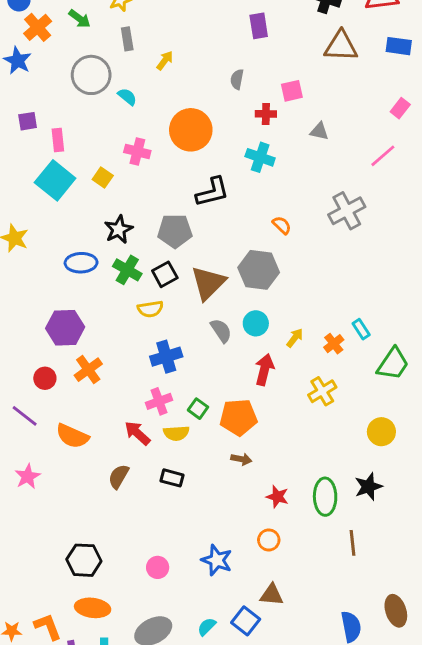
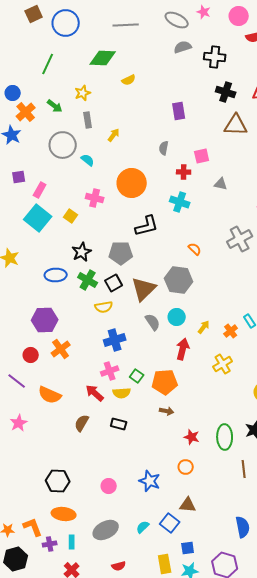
pink rectangle: (58, 140) -> (40, 190), turned 35

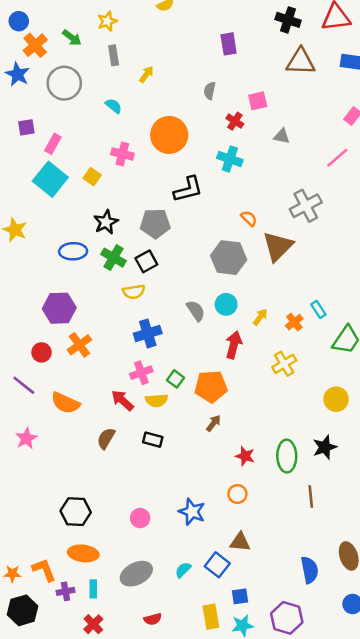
gray circle: (63, 145) -> (64, 83), moved
red cross: (184, 172) -> (235, 121), turned 32
brown triangle: (144, 289) -> (278, 246), moved
brown arrow: (167, 411) -> (213, 423), turned -64

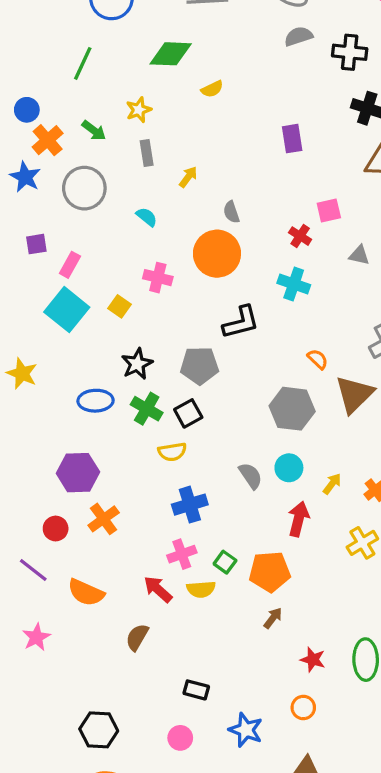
gray semicircle: (210, 91) -> (231, 212), moved, turned -30
black rectangle: (153, 440) -> (196, 690), moved

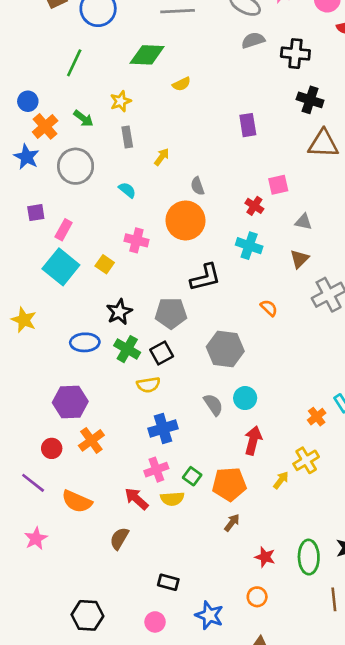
brown triangle: (354, 394) -> (299, 259), moved, size x0.6
gray hexagon: (292, 409) -> (225, 349), moved
yellow arrow: (332, 484) -> (281, 480), moved

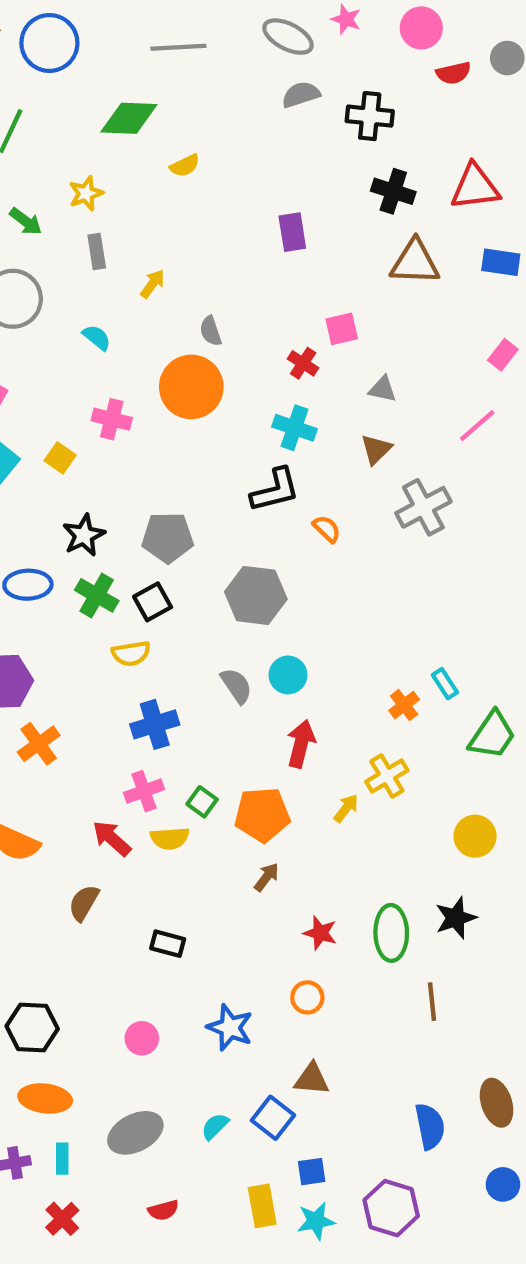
black L-shape: (205, 277) -> (275, 490), moved
black rectangle: (168, 582) -> (168, 944), moved

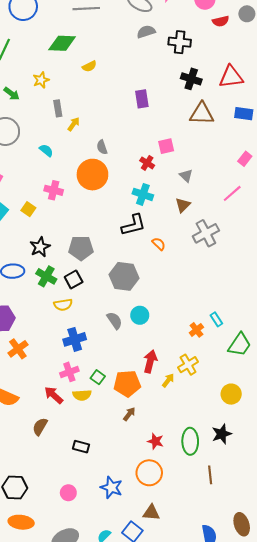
gray rectangle: (97, 251) -> (58, 108), moved
gray triangle: (383, 389) -> (186, 176), turned 32
red arrow: (301, 744) -> (150, 361), moved
orange circle: (307, 997) -> (149, 473), size x1.6

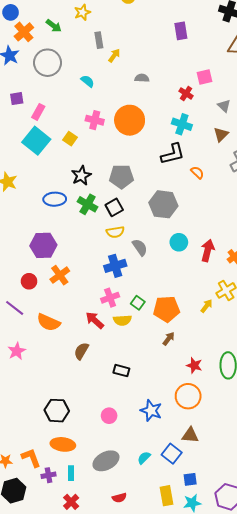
gray semicircle: (102, 147) -> (142, 78), turned 112
orange circle: (92, 175) -> (130, 120), moved
yellow semicircle: (63, 305) -> (115, 232), moved
gray semicircle: (115, 321) -> (140, 247), moved
red arrow: (150, 361) -> (208, 250), moved

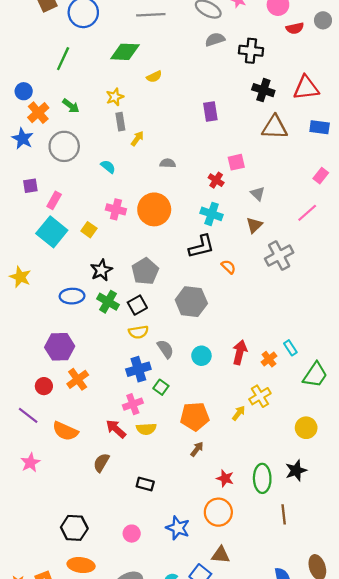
yellow star: (82, 12) -> (115, 97), moved
gray pentagon: (121, 177) -> (145, 271), turned -30
cyan circle: (179, 242) -> (201, 356), moved
green square: (138, 303) -> (161, 387), moved

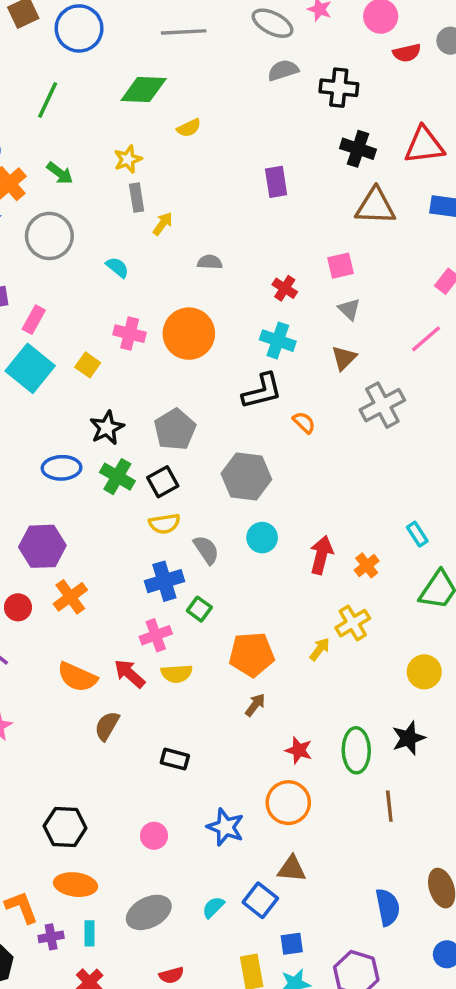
pink square: (236, 162) -> (341, 266), moved
cyan rectangle: (290, 348) -> (417, 534), moved
cyan circle: (201, 356) -> (262, 538), moved
orange semicircle: (65, 431) -> (77, 677), moved

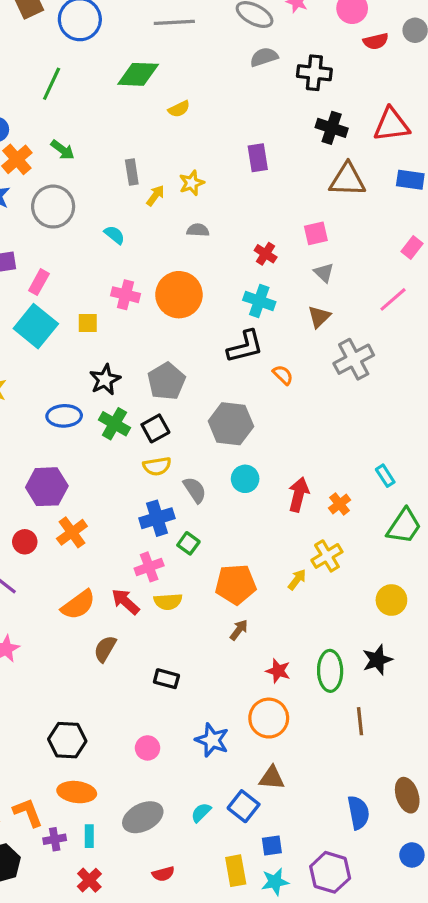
yellow star: (128, 159) -> (192, 183), moved
yellow square: (88, 365) -> (88, 323), turned -35
orange semicircle: (77, 677) -> (78, 605), turned -60

